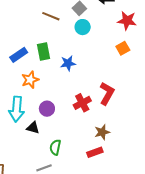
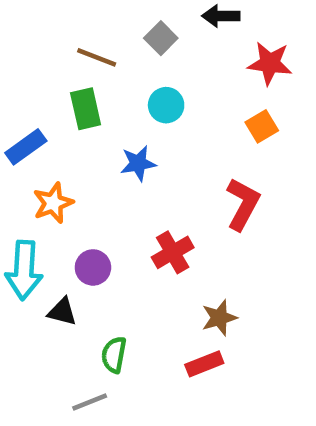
cyan circle: (83, 27) -> (166, 105), moved
green rectangle: (43, 51) -> (86, 109), moved
red L-shape: (107, 93) -> (243, 204), moved

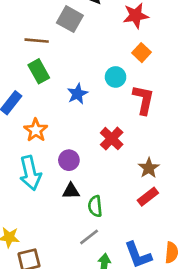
gray square: (161, 38) -> (70, 19), size x1.4
cyan circle: (166, 105) -> (116, 77), moved
black triangle: (62, 312) -> (71, 191), moved

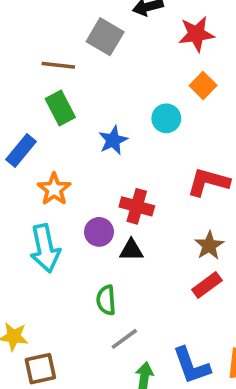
red L-shape: (143, 100) -> (208, 182), moved, turned -88
red cross: (112, 139) -> (137, 206), moved, turned -30
black triangle: (71, 191) -> (131, 250), moved
green semicircle: (95, 206) -> (106, 300), moved

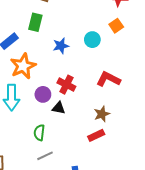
green rectangle: (60, 108) -> (35, 22), turned 30
orange star: (54, 189) -> (23, 66), size x1.4

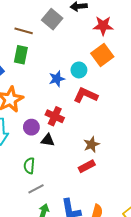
orange square: (116, 26) -> (102, 55), size x1.5
blue star: (61, 46) -> (57, 79), moved
red L-shape: (108, 79) -> (86, 95), moved

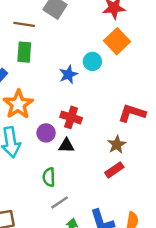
red L-shape: (86, 95) -> (132, 113), moved

